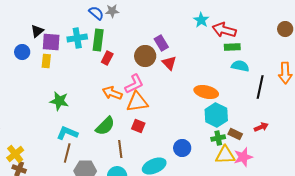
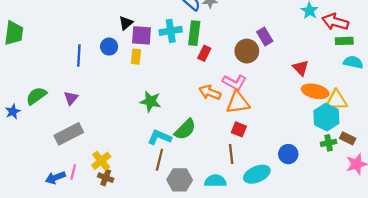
red triangle: (169, 63) -> (301, 68), moved
pink L-shape: (134, 84) -> (234, 82), turned 55
green semicircle: (105, 126) -> (185, 129), moved
brown line: (120, 149) -> (231, 154), moved
yellow triangle: (225, 155) -> (336, 100), moved

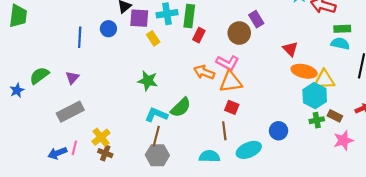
green rectangle: (344, 41) -> (342, 29), moved
yellow rectangle: (136, 57) -> (153, 38), moved, turned -40
gray hexagon: (180, 180) -> (157, 155), moved

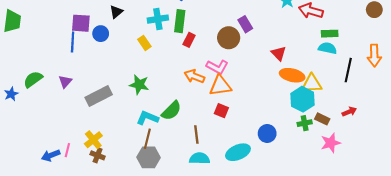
purple square: (139, 18) -> (81, 23), moved
gray rectangle: (70, 112) -> (99, 96), moved
brown line: (224, 131) -> (196, 135), moved

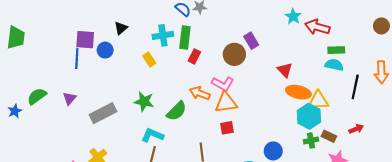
green semicircle: (171, 111) -> (177, 111), moved
red square: (221, 111) -> (227, 128), turned -32

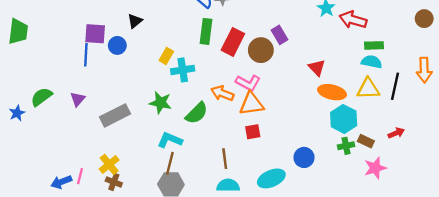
cyan cross: (163, 35) -> (183, 70), moved
red rectangle: (194, 56) -> (233, 42), moved, size x1.6
yellow rectangle: (149, 60) -> (166, 56), turned 64
yellow triangle: (318, 101) -> (368, 89), moved

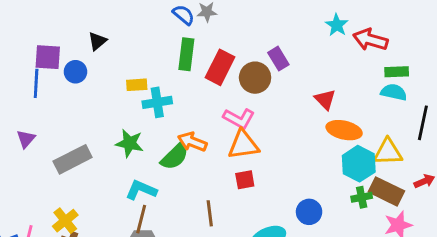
yellow rectangle: (166, 56) -> (137, 85), turned 56
yellow triangle: (368, 89) -> (388, 152), moved
orange arrow: (222, 93) -> (192, 142), moved
brown rectangle: (366, 141) -> (386, 191), size x1.6

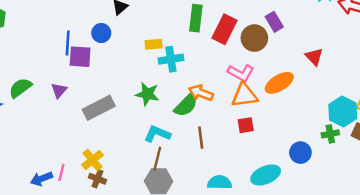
purple square: (48, 57) -> (80, 57), moved
orange ellipse: (344, 130) -> (279, 83), moved, turned -44
green cross: (362, 197) -> (330, 134), moved
brown line: (210, 213) -> (201, 138), moved

